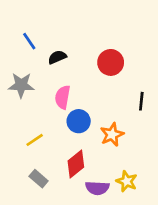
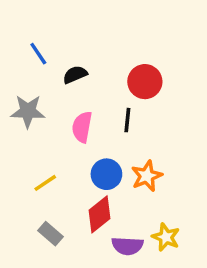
black line: (141, 101) -> (127, 120), moved
blue circle: (79, 121) -> (106, 174), moved

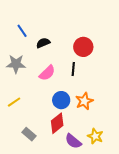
pink semicircle: (82, 127) -> (47, 73), turned -144
yellow line: (45, 183) -> (14, 102), moved
purple semicircle: (127, 246) -> (73, 141), turned 36

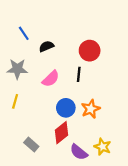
yellow line: (14, 102) -> (15, 101), moved, turned -40

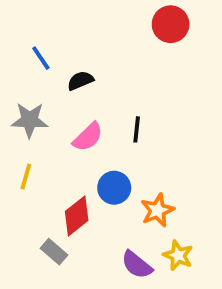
red circle: (90, 51) -> (171, 24), moved
orange star: (91, 109) -> (157, 210), moved
red diamond: (62, 133) -> (77, 216), moved

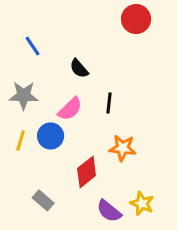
black semicircle: (80, 81) -> (79, 69), moved, turned -108
blue circle: (114, 188) -> (51, 136), moved
orange star: (157, 210) -> (123, 148), moved, turned 30
red diamond: (77, 216) -> (87, 172), moved

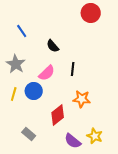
gray star: (24, 96) -> (16, 64), turned 30

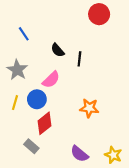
black line: (73, 69) -> (79, 59), moved
red diamond: (58, 115) -> (45, 123), moved
yellow star: (95, 136) -> (113, 155), moved

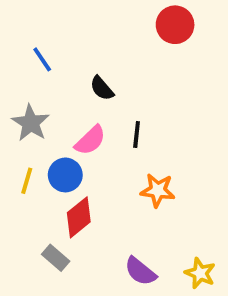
black line: (79, 59) -> (137, 135), moved

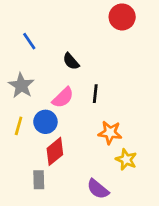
gray rectangle: (56, 258) -> (39, 180), turned 48
yellow star: (200, 273) -> (126, 159), moved

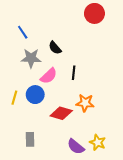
gray star: (21, 86) -> (31, 58), moved, turned -30
red diamond: (55, 151) -> (61, 113), moved, turned 55
yellow star: (126, 159) -> (98, 142), moved

